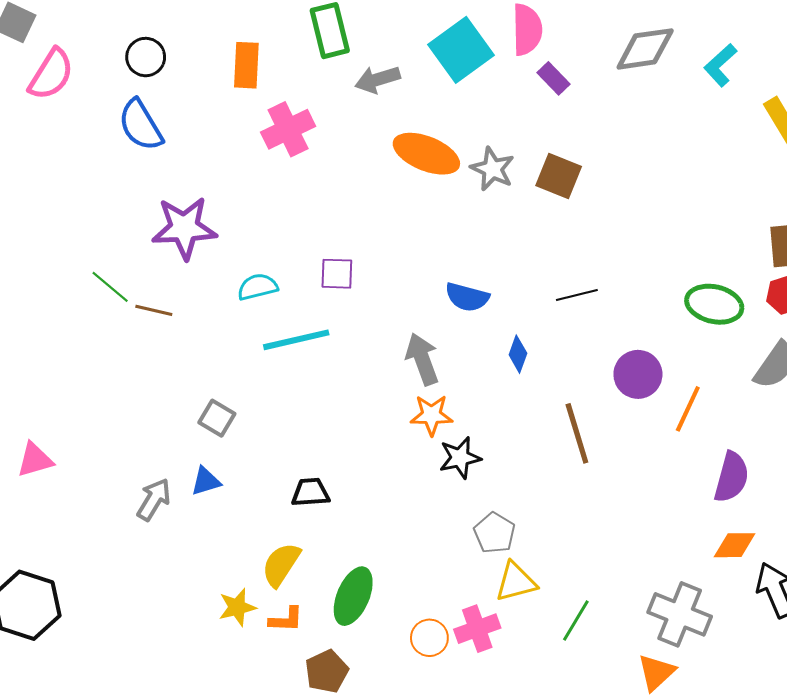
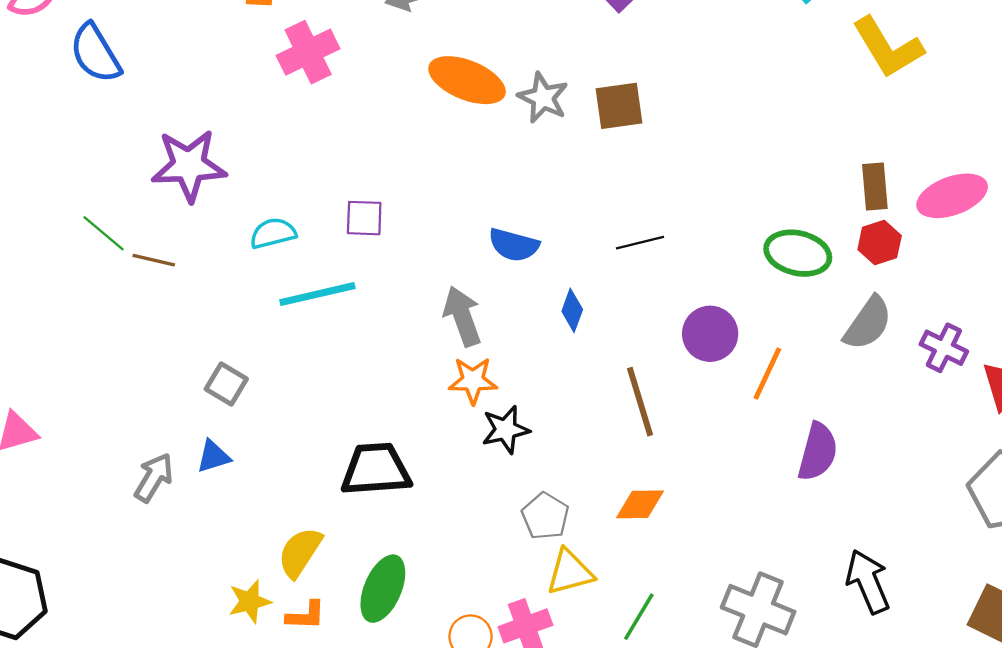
blue semicircle: (141, 125) -> (95, 53), moved
brown square: (559, 176) -> (619, 106), turned -30
black trapezoid: (310, 492) -> (376, 469), moved, size x1.6
orange diamond: (735, 545) -> (640, 504), moved

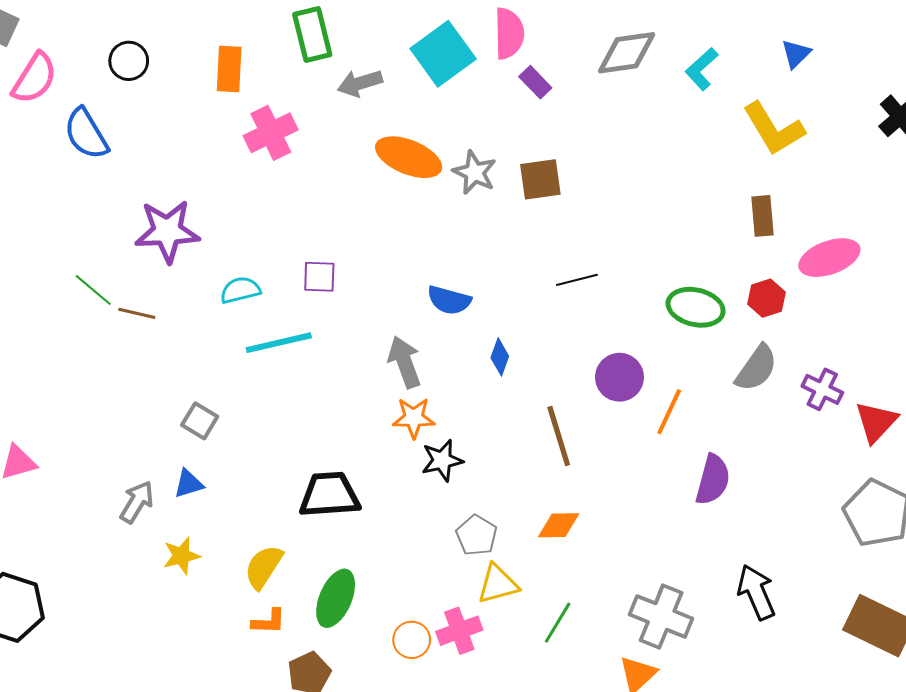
brown rectangle: (875, 187) -> (762, 216), moved
black line: (640, 243) -> (577, 280), moved
yellow star: (250, 601) -> (181, 556), moved

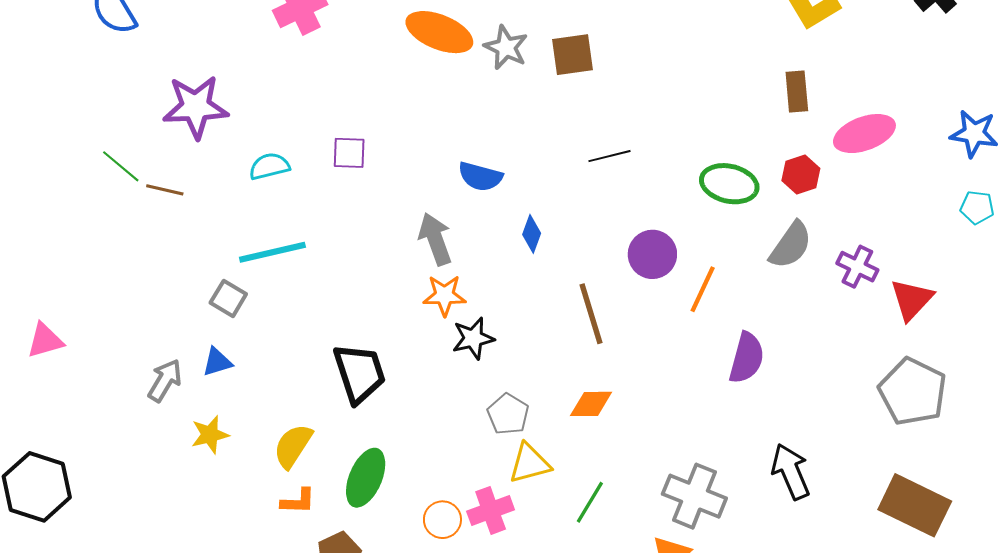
cyan line: (279, 343) -> (272, 252), moved
black trapezoid: (329, 495) -> (359, 373), turned 76

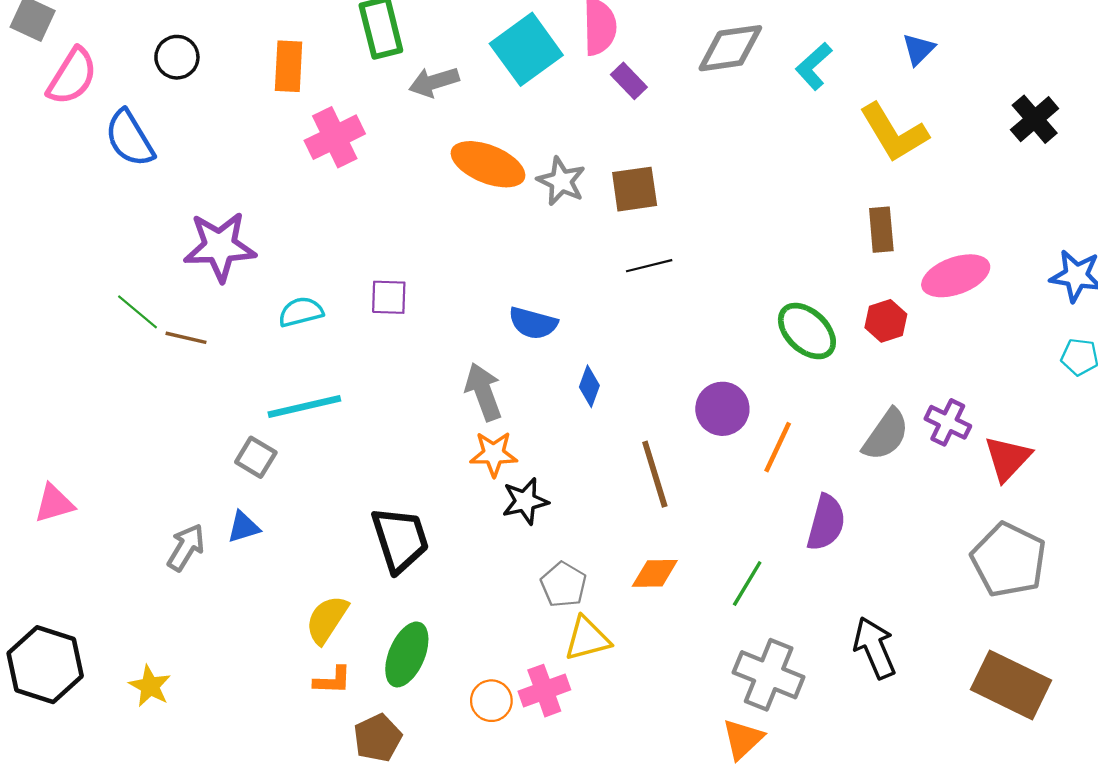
black line: (609, 156) -> (649, 266), moved
green ellipse: (729, 184) -> (807, 331), turned 30
gray semicircle: (791, 245) -> (886, 435), moved
yellow star: (210, 435) -> (150, 686), moved, turned -30
green line: (590, 502) -> (747, 583), moved

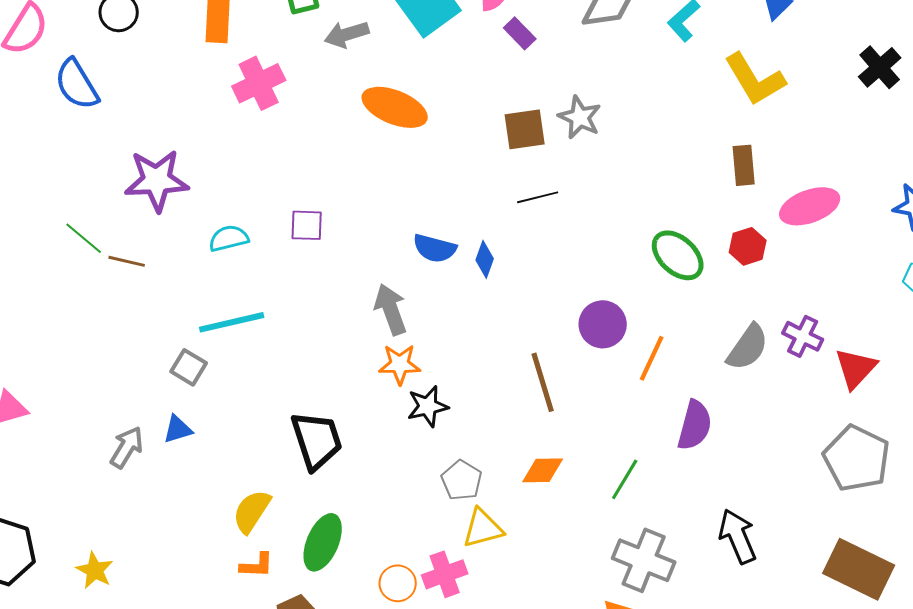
gray star: (561, 181) -> (580, 117), moved
blue diamond: (589, 386) -> (485, 259), moved

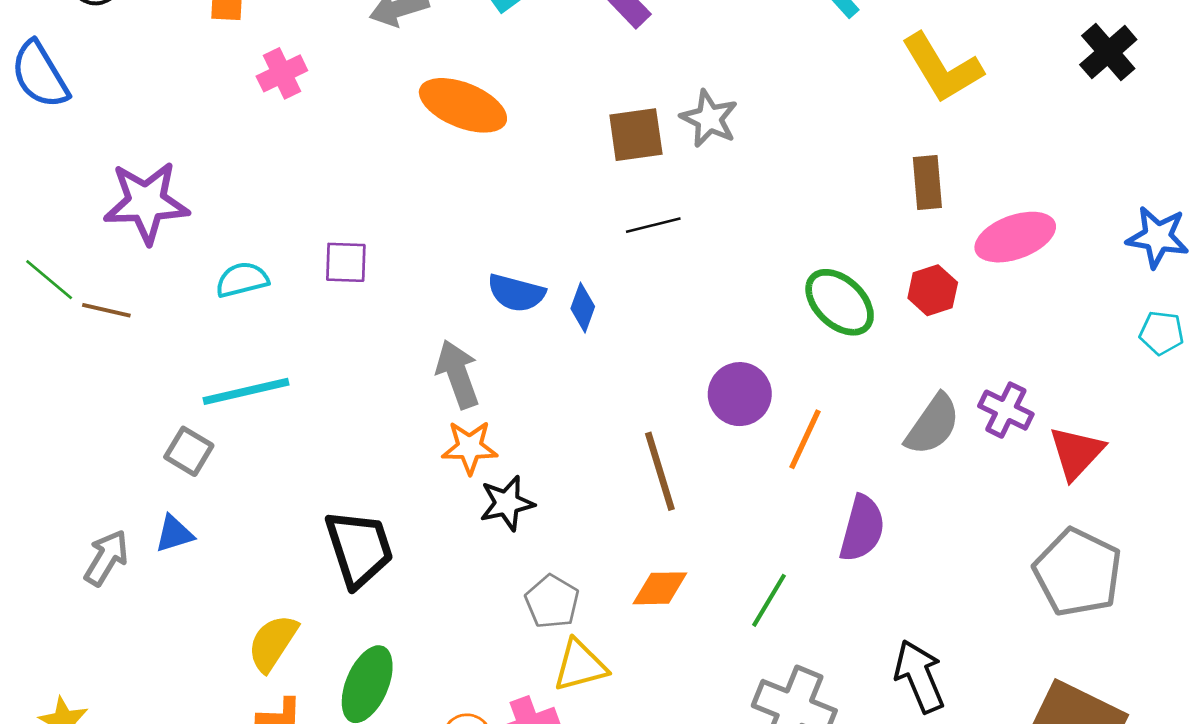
pink cross: (259, 83) -> (282, 73), size x0.7

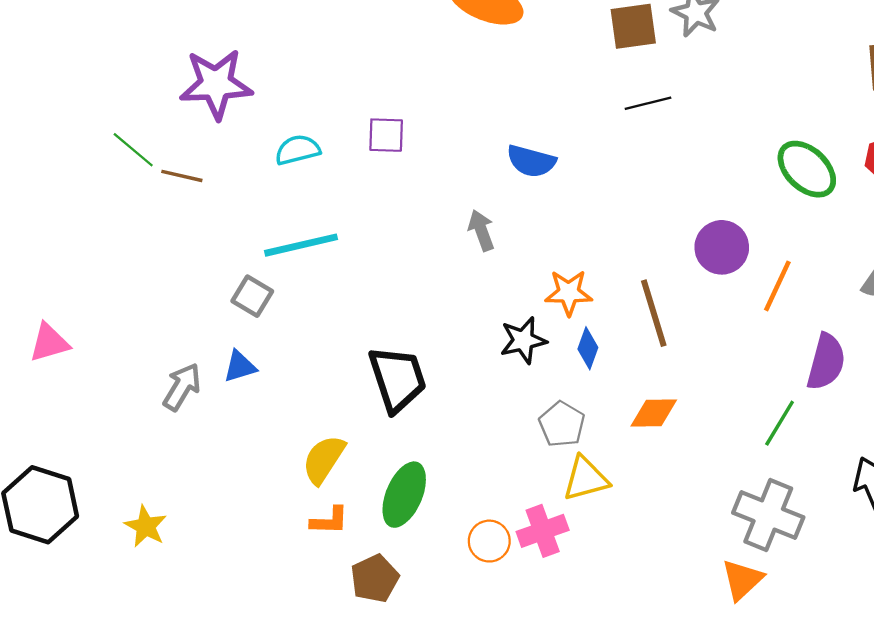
blue diamond: (583, 308) -> (588, 348), moved
gray arrow: (458, 374) -> (481, 230), size x0.7
orange star: (470, 447) -> (569, 293), moved
green line: (769, 600) -> (780, 423), moved

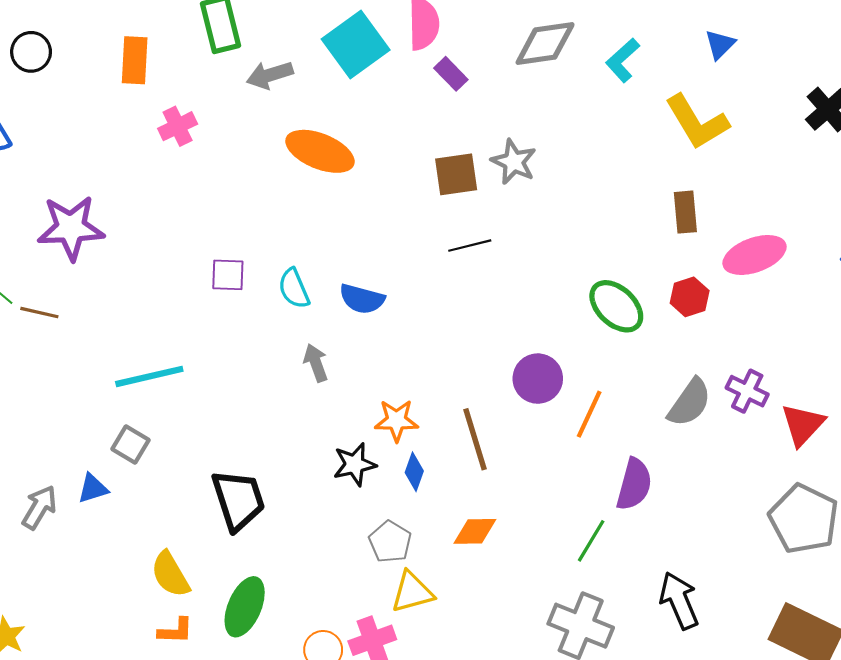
cyan semicircle: (298, 150) -> (294, 288), moved, turned -99
gray square: (252, 296) -> (130, 444), moved
yellow semicircle: (324, 459) -> (170, 574), turned -63

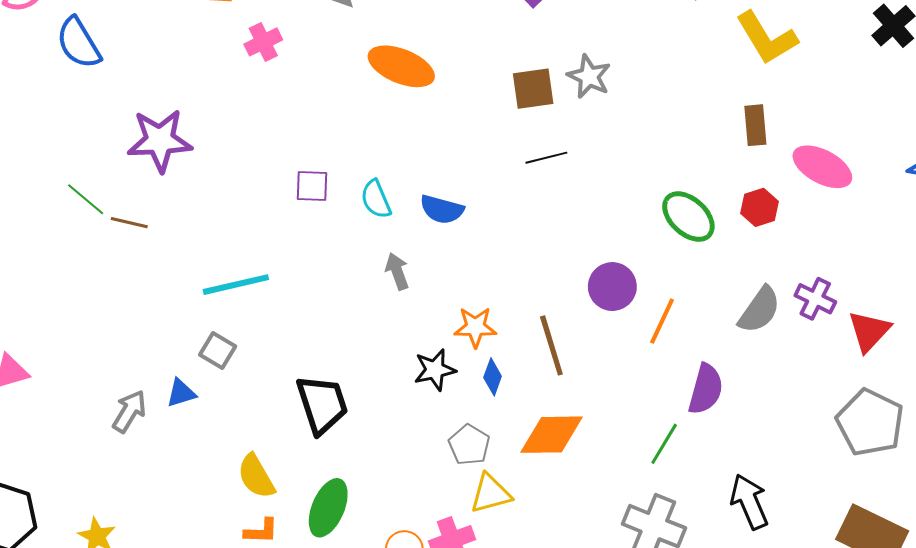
pink ellipse: (755, 255) -> (822, 167), turned 48
orange diamond: (475, 531) -> (551, 435), size x1.5

